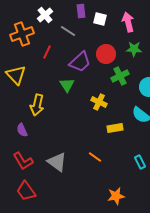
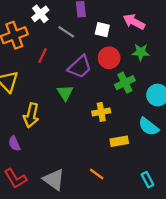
white square: (100, 19) -> (102, 30), moved
pink arrow: (128, 22) -> (134, 22), turned -48
yellow cross: (99, 102) -> (101, 112), turned -35

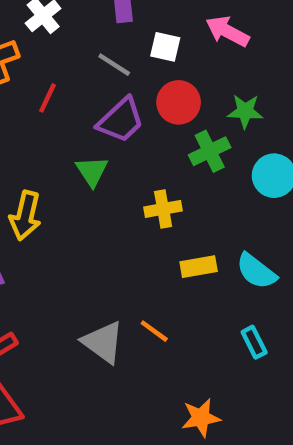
gray line: (66, 32) -> (114, 65), moved
green star: (141, 52) -> (245, 111), moved
cyan semicircle: (149, 127) -> (256, 271), moved
gray triangle: (54, 180) -> (103, 342), moved

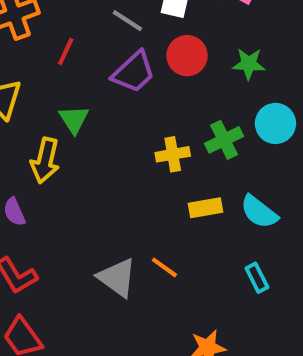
green cross: (210, 151) -> (224, 140), moved
green triangle: (92, 171) -> (74, 119), moved

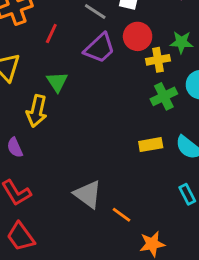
yellow cross: (173, 154) -> (158, 60), moved
orange line: (164, 267) -> (121, 215), moved

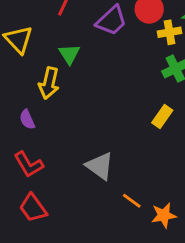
yellow rectangle: (151, 145) -> (162, 117), turned -45
orange line: (121, 215) -> (132, 201), moved

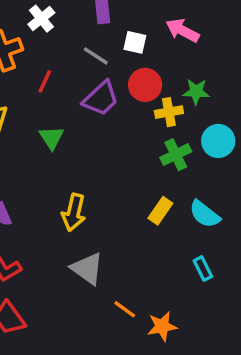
yellow arrow: (49, 83) -> (74, 212), moved

